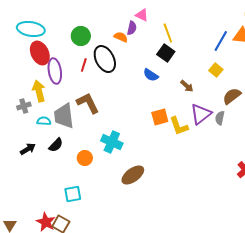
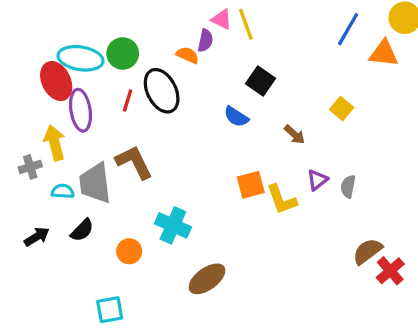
cyan ellipse: (31, 29) -> (81, 58), moved
yellow line: (168, 33) -> (246, 24), moved
blue line: (221, 41) -> (348, 29), moved
brown semicircle: (232, 96) -> (368, 251), moved
purple triangle: (201, 114) -> (317, 180), size x0.6

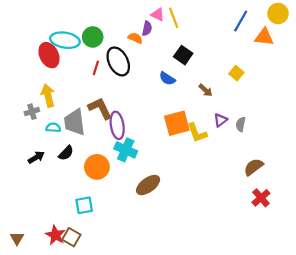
purple ellipse: (81, 110) -> (117, 125), moved
orange square: (251, 185) -> (177, 123), size x1.4
orange circle: (129, 251) -> (97, 167), size x1.5
red cross: (390, 271) -> (261, 198), moved

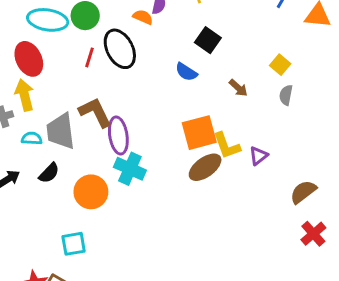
red ellipse: (49, 55) -> (29, 59), moved
purple triangle: (220, 120) -> (258, 156), moved
gray semicircle: (241, 124) -> (286, 95), moved
brown ellipse: (148, 185) -> (205, 167), moved

